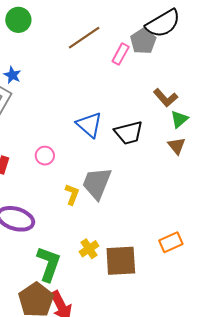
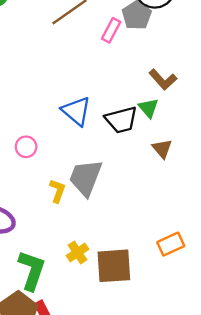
green triangle: (179, 119) -> (148, 108), moved, turned -30
brown triangle: (177, 146) -> (162, 149), moved

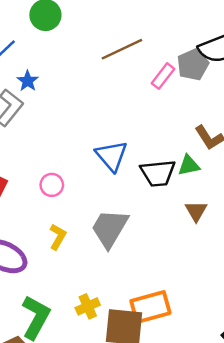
green triangle: (148, 108) -> (189, 165), turned 50
yellow L-shape: (57, 191) -> (58, 237), moved
orange rectangle: (171, 244) -> (150, 307), moved, size x1.4

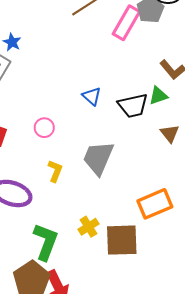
pink rectangle: (163, 76) -> (126, 23), size x1.5
blue triangle: (112, 156) -> (92, 96), size x0.7
orange rectangle: (150, 307) -> (155, 204), moved

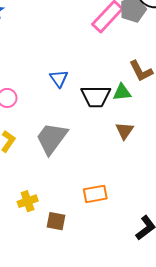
orange rectangle: (155, 204) -> (95, 194), size x0.7
brown square: (122, 240) -> (56, 221), size x0.6

